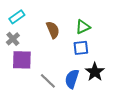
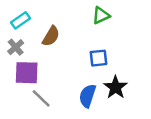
green triangle: (83, 27) -> (101, 15), moved
brown semicircle: (53, 30) -> (51, 36), moved, turned 54
gray line: (48, 81) -> (41, 98), moved

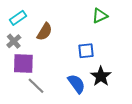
green triangle: (101, 15) -> (100, 16), moved
blue semicircle: (87, 96) -> (76, 84), turned 126

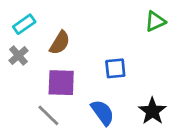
green triangle: (100, 16) -> (155, 21), moved
purple square: (23, 64) -> (61, 83), moved
black star: (101, 76) -> (152, 111), moved

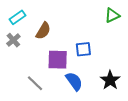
purple square: (61, 83) -> (58, 60), moved

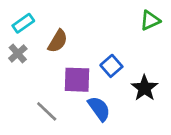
blue square: (83, 49) -> (111, 66), turned -35
black star: (110, 80) -> (145, 88), moved

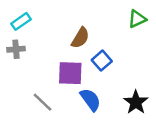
brown semicircle: (58, 41) -> (80, 38), moved
gray cross: (18, 54) -> (16, 49), turned 36
black star: (145, 88) -> (136, 102), moved

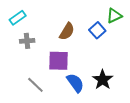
gray cross: (16, 49) -> (27, 41), moved
blue square: (102, 61) -> (97, 30), moved
black star: (136, 102) -> (103, 80), moved

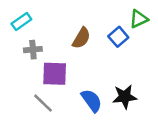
purple square: (59, 61) -> (55, 74), moved
black star: (103, 80) -> (125, 97), turned 30

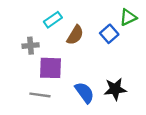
cyan rectangle: (21, 22) -> (53, 20), moved
gray line: (43, 103) -> (40, 95), turned -36

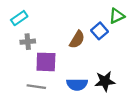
cyan rectangle: (53, 20) -> (19, 18), moved
brown semicircle: (75, 35) -> (77, 39), moved
blue semicircle: (85, 93) -> (77, 84), turned 126

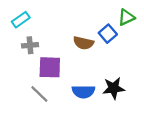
brown semicircle: (77, 39) -> (83, 43), turned 72
gray line: (36, 87) -> (39, 94), turned 36

